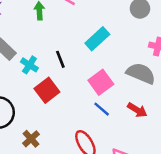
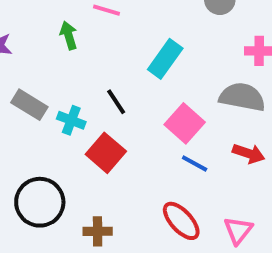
brown cross: (31, 139) -> (98, 231), turned -36

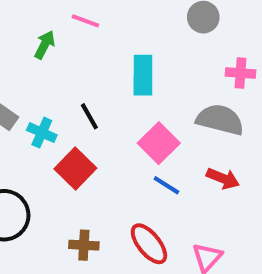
green arrow: (69, 35) -> (45, 45), turned 40
cyan rectangle: (165, 59) -> (143, 75), turned -39
brown cross: (98, 231) -> (84, 245), moved

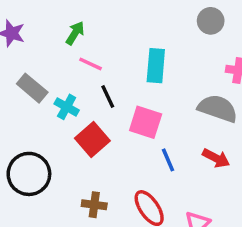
pink line: (85, 21) -> (91, 64), moved
pink square: (159, 143) -> (146, 122), moved, turned -32
blue line: (166, 185) -> (168, 160), turned 30

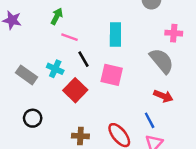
gray rectangle: (32, 88) -> (26, 75), moved
gray semicircle: (218, 108) -> (162, 61), turned 36
blue line: (168, 160) -> (150, 120), moved
black circle: (29, 174) -> (33, 118), size x0.6

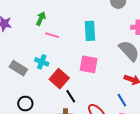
black line: (84, 59) -> (71, 96), moved

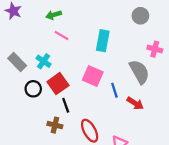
green arrow: (41, 19) -> (54, 15), turned -144
blue line: (122, 100) -> (114, 90), moved
black circle: (25, 103) -> (33, 89), moved

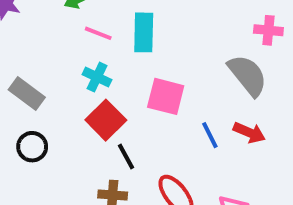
cyan rectangle: (103, 41) -> (144, 32), moved
cyan cross: (44, 61) -> (97, 77), moved
black circle: (33, 89) -> (32, 147), moved
blue line: (114, 90) -> (210, 135), moved

